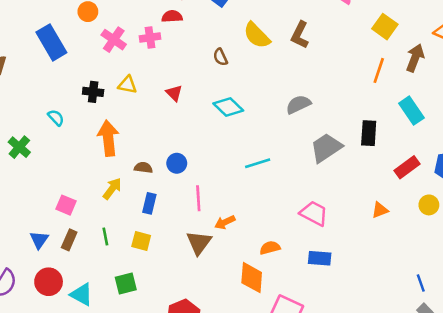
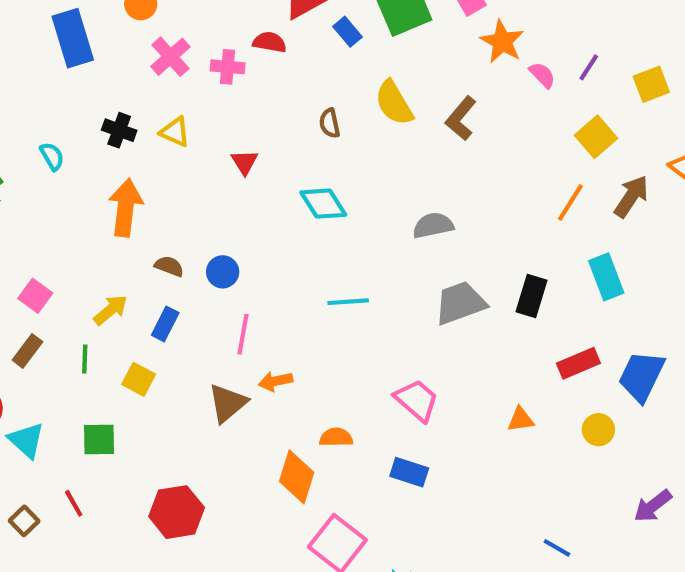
yellow arrow: (112, 189) -> (111, 310), moved
blue line: (421, 283) -> (557, 548), turned -54

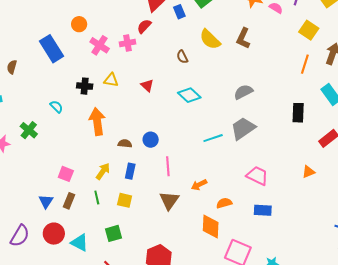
blue rectangle: (348, 32) -> (179, 12), turned 32
red semicircle: (270, 42) -> (144, 26), turned -42
gray trapezoid: (460, 303) -> (243, 128), moved
orange arrow: (275, 381) -> (199, 185), moved

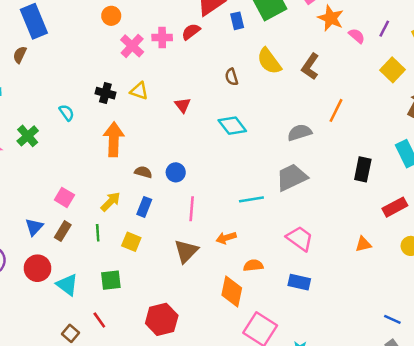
pink cross: (128, 43) -> (162, 38), moved
blue rectangle: (52, 49) -> (34, 21), moved
orange line: (305, 64) -> (336, 110), moved
cyan line: (213, 138) -> (251, 199), moved

